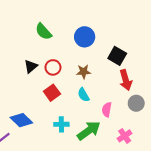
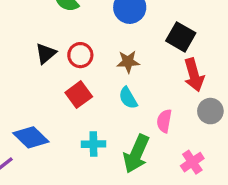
green arrow: (89, 131) -> (136, 154), turned 150

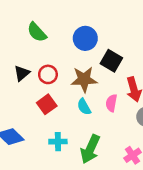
black square: (181, 37) -> (111, 61), moved
brown star: (128, 62) -> (84, 79), size x1.5
pink semicircle: (164, 121) -> (111, 103), moved

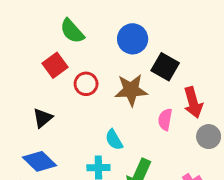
black triangle: (22, 73) -> (43, 118), moved
red square: (47, 104) -> (55, 65), moved
cyan semicircle: (84, 107) -> (114, 140), moved

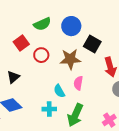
green semicircle: (72, 31) -> (42, 24), moved, turned -72
pink semicircle: (165, 120) -> (78, 83), moved

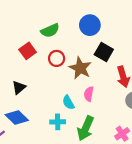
blue circle: (71, 26) -> (90, 25), moved
red circle: (41, 55) -> (57, 58), moved
brown star: (70, 59) -> (80, 68), turned 30

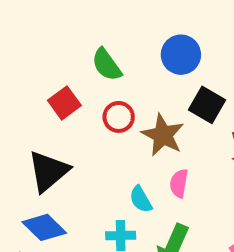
green semicircle: (50, 30) -> (107, 65), turned 78
black triangle: (19, 87) -> (48, 171), size x1.6

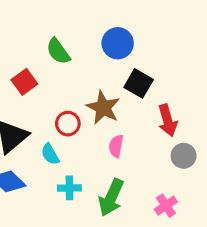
red circle: (119, 117) -> (68, 124), moved
cyan semicircle: (141, 199) -> (50, 154), moved

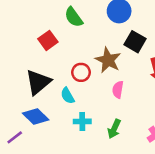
green arrow: (111, 198) -> (114, 129), size x0.7

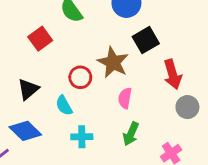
black square: (135, 42) -> (146, 40), turned 30
black triangle: (38, 82) -> (28, 89), size x0.7
green arrow: (114, 129) -> (131, 134), moved

